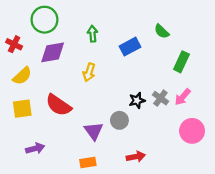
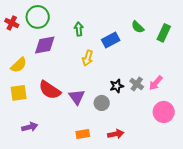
red cross: (14, 44) -> (12, 23), moved
green rectangle: (181, 62) -> (164, 33), moved
yellow arrow: (89, 72) -> (88, 58), moved
purple triangle: (94, 131) -> (77, 97), moved
orange rectangle: (88, 162) -> (83, 134), moved

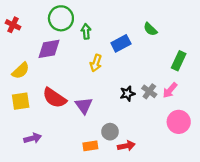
green circle: (38, 17) -> (61, 18), moved
green rectangle: (164, 33) -> (179, 61), moved
gray circle: (102, 103) -> (110, 132), moved

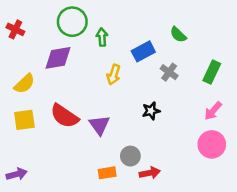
pink arrow: (170, 90) -> (213, 111), moved
gray cross: (149, 91) -> (169, 72), moved
purple arrow: (33, 138) -> (17, 174), moved

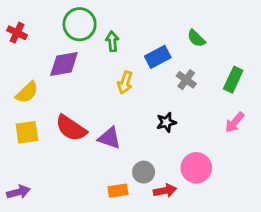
purple triangle: (99, 125) -> (109, 138), turned -35
pink circle: (212, 144) -> (196, 168), moved

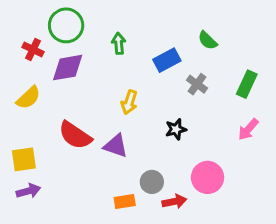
green circle: (80, 24) -> (66, 25), moved
red cross: (17, 33) -> (33, 50), moved
yellow arrow: (125, 83) -> (129, 102), moved
yellow square: (27, 132) -> (24, 159), moved
purple arrow: (18, 192) -> (28, 191), moved

